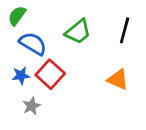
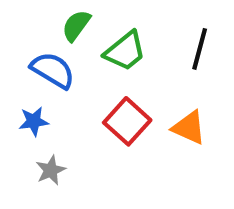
green semicircle: (17, 16) -> (76, 26), moved
red square: (50, 74) -> (127, 121), moved

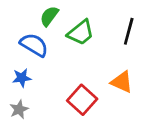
red square: (127, 121) -> (82, 100), moved
gray star: (51, 170) -> (19, 109), moved

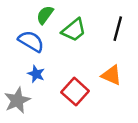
blue star: (22, 78) -> (36, 74), moved, turned 30
gray star: (19, 109) -> (17, 100), size x1.5

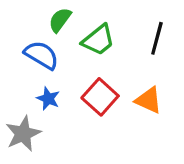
red square: (75, 92) -> (100, 97), moved

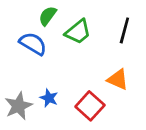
red square: (100, 97) -> (90, 106), moved
blue star: (48, 99) -> (49, 98), moved

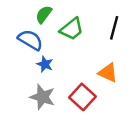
blue star: (49, 98) -> (45, 64), moved
gray star: (18, 106) -> (42, 97), moved, turned -30

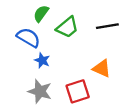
black line: (114, 28) -> (107, 26), turned 65
red square: (83, 97) -> (78, 91), turned 30

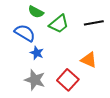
green semicircle: (41, 14) -> (36, 12), turned -98
red square: (78, 91) -> (68, 80), turned -30

